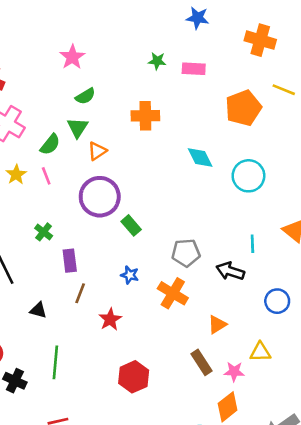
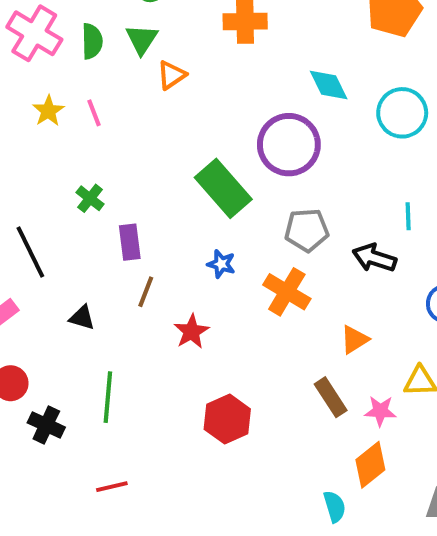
green semicircle: (50, 144) -> (92, 41), moved, turned -40
purple circle: (100, 197) -> (289, 145), moved
green rectangle: (131, 225) -> (223, 188), size x1.8

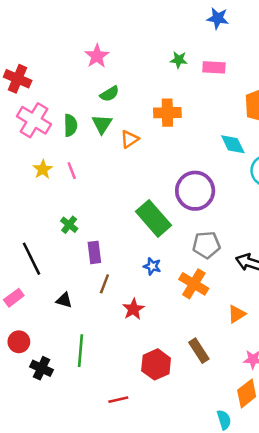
orange triangle: (172, 75) -> (130, 139), moved
cyan diamond: (329, 85) -> (233, 144), moved
brown rectangle: (331, 397) -> (199, 351), moved
red line: (112, 487) -> (118, 400), moved

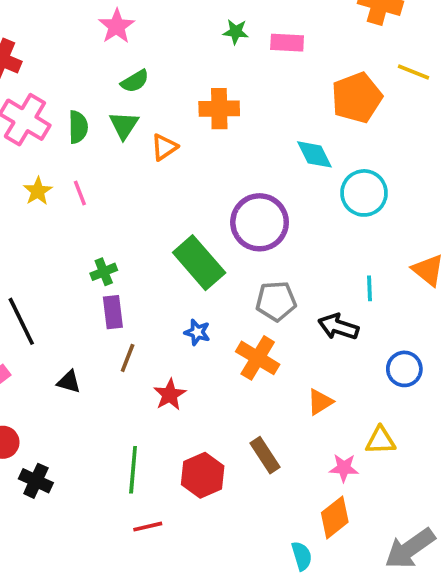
green cross: (69, 225) -> (104, 272), moved, turned 30
green line: (81, 351) -> (133, 470), moved

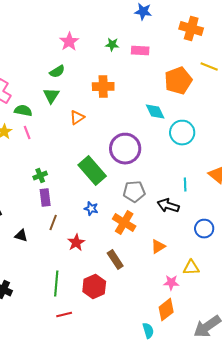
pink star: (117, 26) -> (69, 42), moved
green semicircle: (78, 127) -> (23, 111), moved, turned -78
orange triangle: (164, 147) -> (77, 118), moved
brown rectangle: (265, 455) -> (115, 260), moved

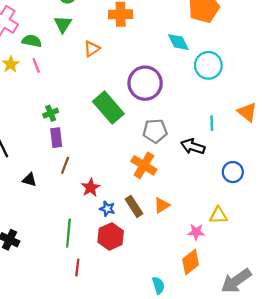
blue star: (91, 209) -> (107, 209), moved
orange triangle: (158, 247) -> (162, 205), moved
red line: (64, 315) -> (77, 268), turned -70
cyan semicircle: (148, 331) -> (158, 285), moved

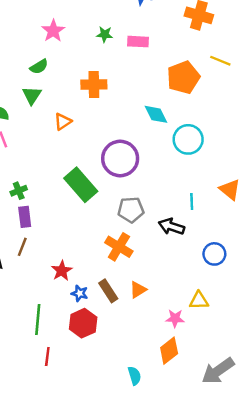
brown line: (65, 165) -> (22, 247), moved

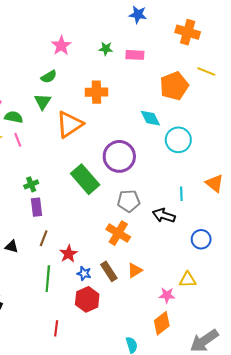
orange triangle: (63, 122) -> (70, 124), size x1.8
brown line: (22, 247) -> (44, 238), moved
green line: (38, 320) -> (48, 279), moved

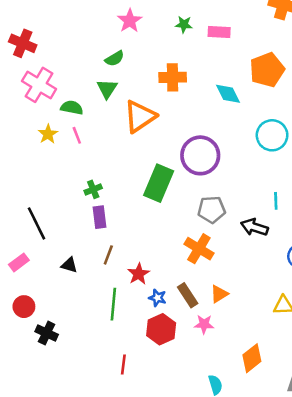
cyan diamond: (150, 118) -> (228, 94), moved
green rectangle: (85, 179) -> (159, 183), turned 64
pink star: (167, 295) -> (204, 324), moved

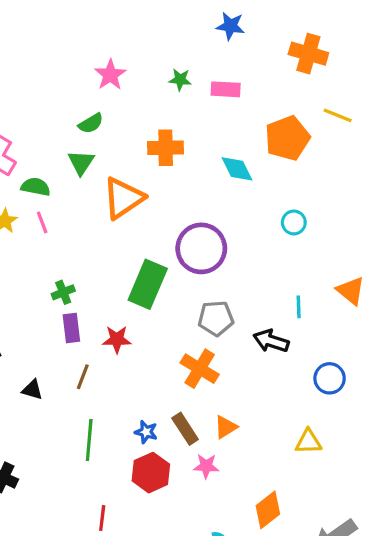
cyan circle: (272, 135) -> (294, 222), size x0.6
red star: (139, 274) -> (117, 339), moved, turned 30

